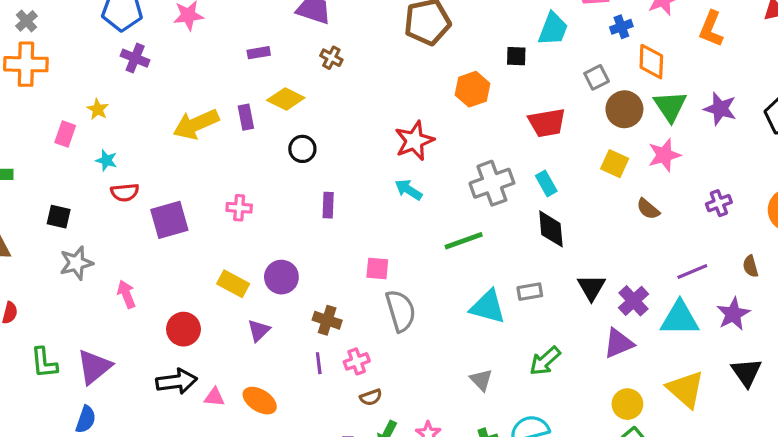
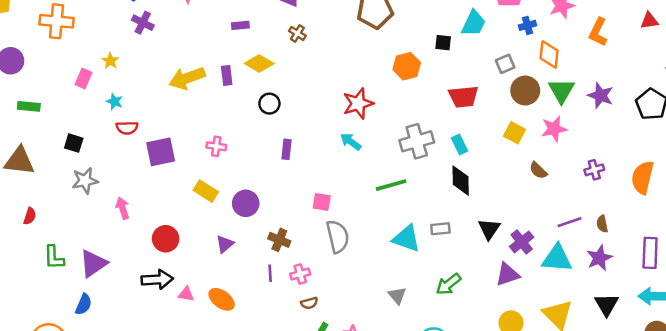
brown semicircle: (751, 266) -> (602, 224), moved
yellow rectangle: (233, 284) -> (206, 191), moved

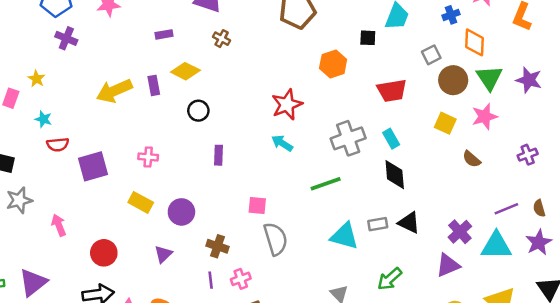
black triangle: (489, 229) -> (409, 223), moved, turned -35

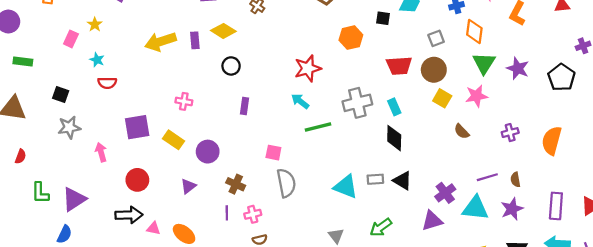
brown circle: (453, 80) -> (434, 70), moved
purple square: (93, 166) -> (137, 127), moved
green line: (326, 184) -> (318, 127), moved

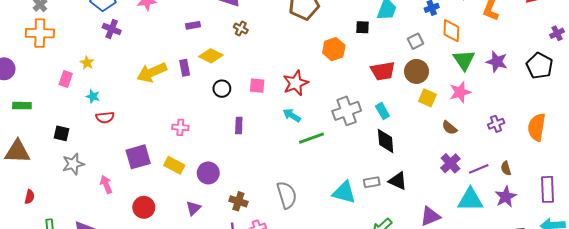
pink square: (273, 153) -> (257, 86), moved
purple cross: (445, 193) -> (450, 163), moved

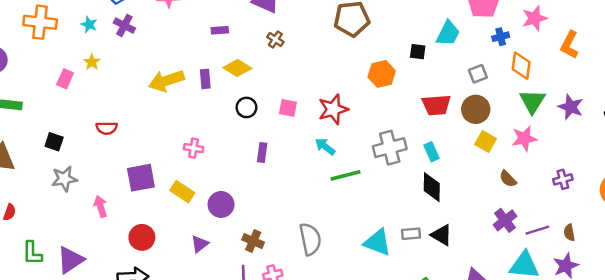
cyan star: (93, 96) -> (89, 25), moved

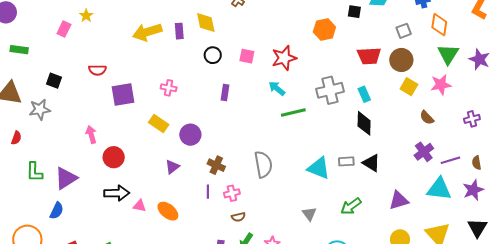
yellow diamond: (237, 68) -> (206, 23), turned 45
purple square: (141, 178) -> (123, 95), moved
gray star: (64, 179) -> (40, 110), moved
red circle: (142, 237) -> (114, 157), moved

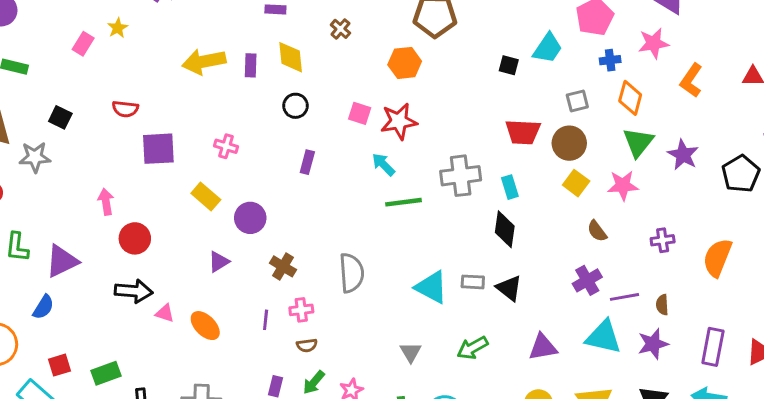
orange hexagon: (324, 29) -> (405, 63), moved
pink square: (247, 56) -> (360, 113), moved
purple line: (208, 192) -> (266, 320), moved

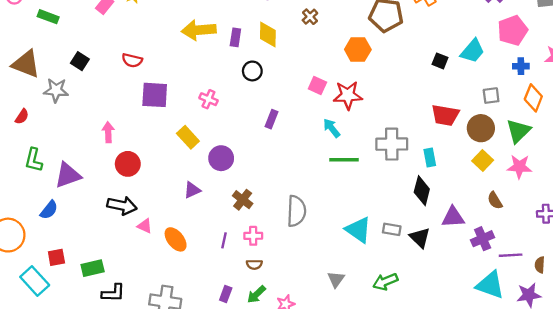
black circle: (296, 106) -> (252, 71), moved
green triangle: (638, 142) -> (518, 131), moved
purple triangle: (543, 347) -> (453, 217), moved

